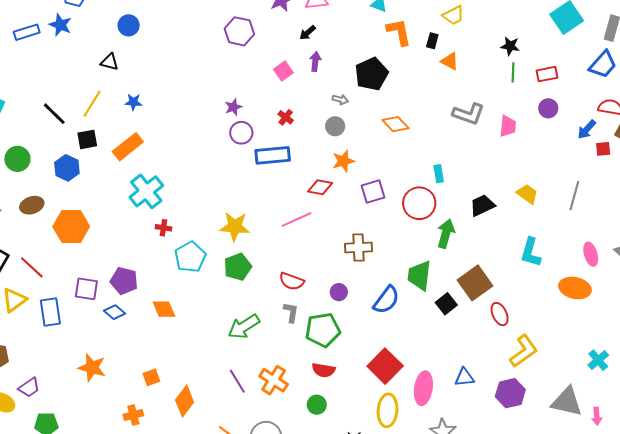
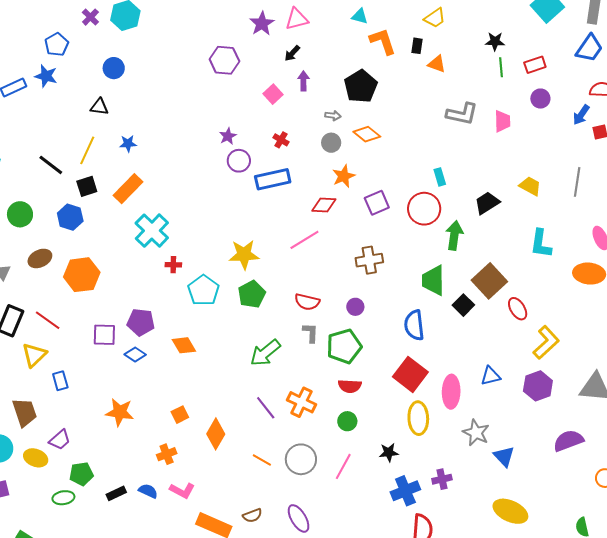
orange diamond: (395, 124) -> (367, 134), moved
blue semicircle: (386, 300) -> (414, 325), moved, turned 144
blue rectangle: (50, 312) -> (60, 381), moved, size x0.7

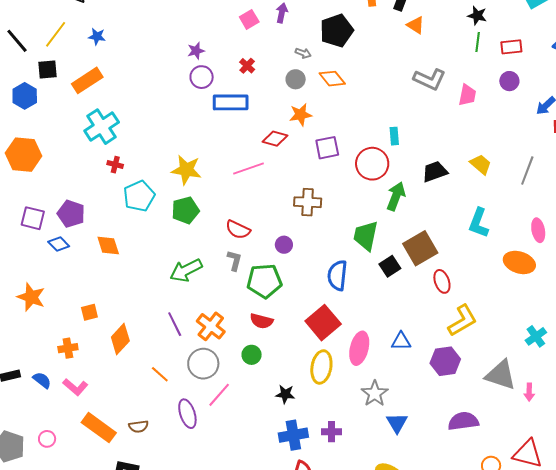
gray circle: (301, 459) -> (203, 364), moved
pink line: (343, 466) -> (219, 395), moved
purple ellipse: (299, 518) -> (187, 414), moved

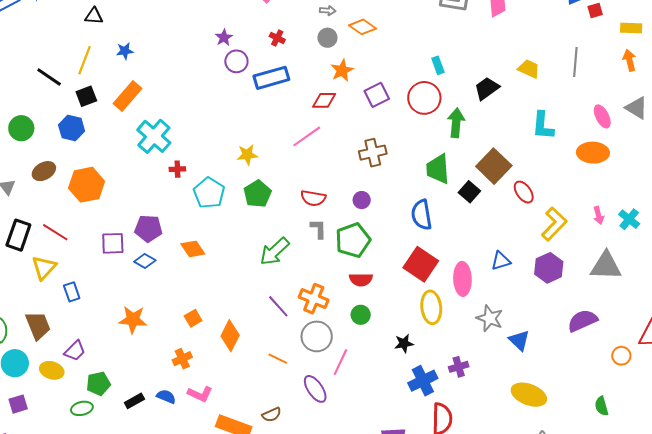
yellow star: (186, 170) -> (247, 155), size x0.7
pink arrow: (529, 392) -> (599, 215), moved

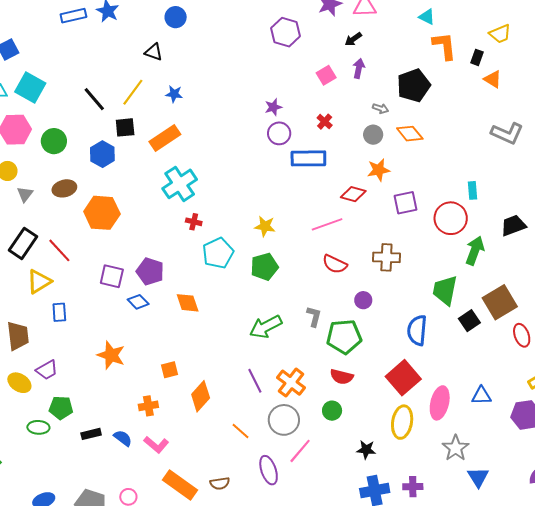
red semicircle: (313, 198) -> (335, 264), moved

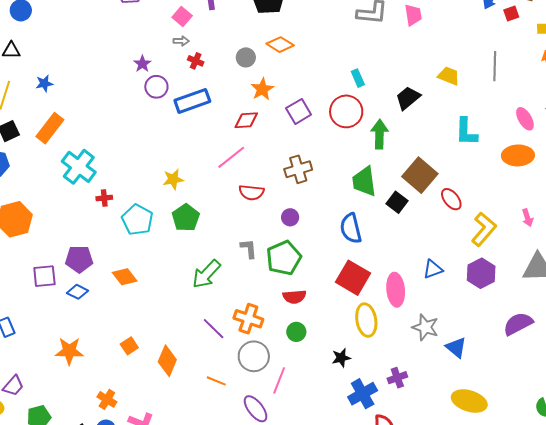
gray arrow: (380, 108) -> (181, 41), moved
orange cross: (148, 406) -> (107, 399), moved, turned -30

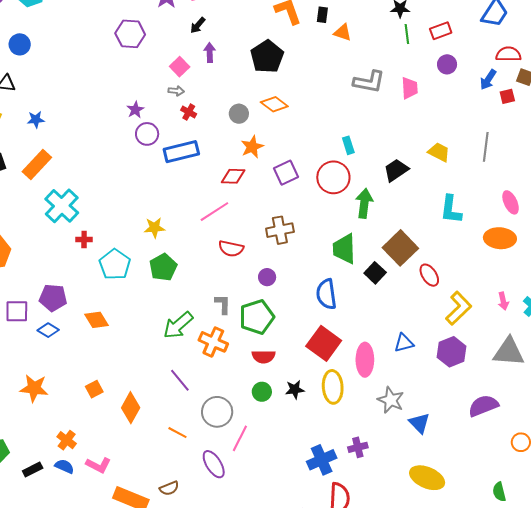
orange cross: (248, 319) -> (213, 342), moved
black star: (341, 358) -> (295, 390), moved

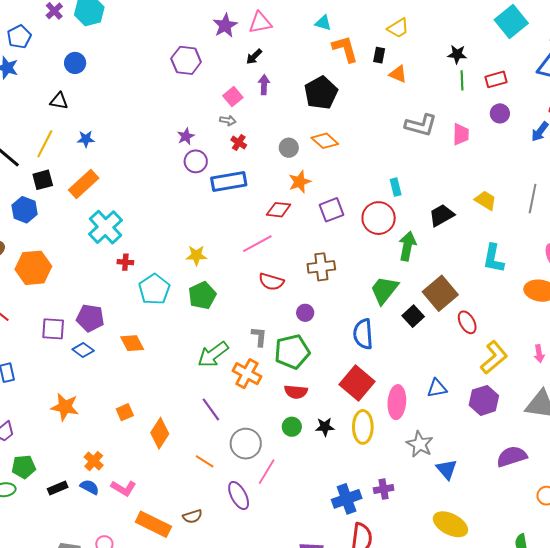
green trapezoid: (344, 249) -> (384, 290), turned 36

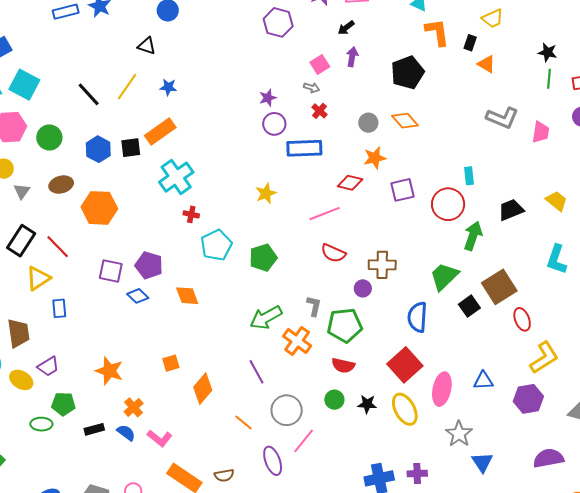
black square: (43, 180) -> (131, 148), moved
yellow star: (196, 255) -> (266, 193), moved, turned -30
brown cross: (321, 267) -> (382, 265), moved
orange star: (65, 407) -> (109, 371), moved
yellow ellipse: (363, 427) -> (405, 409), turned -36

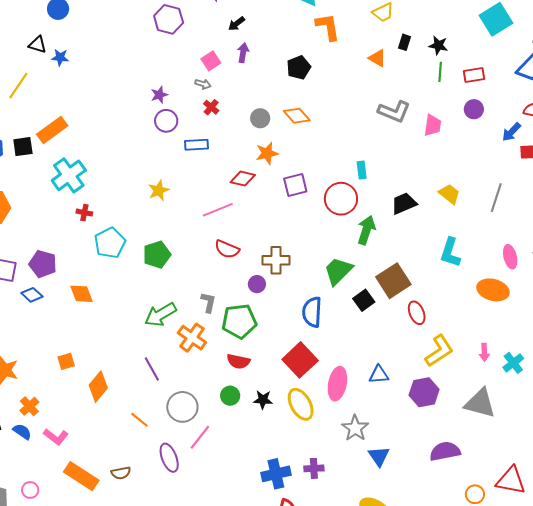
black rectangle: (470, 43) -> (405, 42), moved
black pentagon: (408, 72) -> (299, 68), size x0.7
blue star: (168, 87) -> (60, 57), moved
blue rectangle: (304, 148) -> (196, 145), size x0.7

